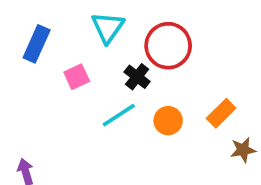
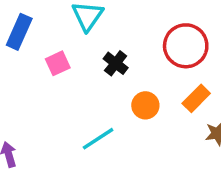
red circle: (168, 46) -> (186, 46), moved
cyan line: (119, 115) -> (98, 139), moved

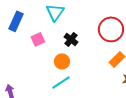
orange circle: (145, 105) -> (62, 61), moved

